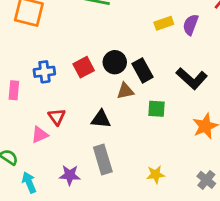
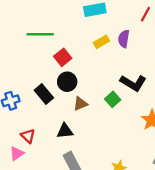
red square: (84, 67) -> (63, 57), moved
black rectangle: (142, 70) -> (44, 94), moved
green square: (157, 109) -> (113, 99), moved, turned -35

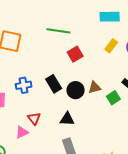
yellow rectangle: (101, 42) -> (111, 46), turned -32
black circle: (67, 82) -> (76, 90), moved
brown triangle: (80, 104) -> (95, 87), moved

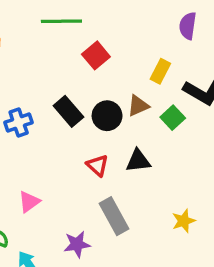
yellow rectangle: (111, 46) -> (160, 71), moved
red triangle: (34, 119) -> (97, 165), moved
black triangle: (67, 119) -> (138, 161), moved

